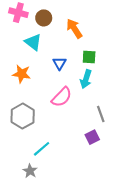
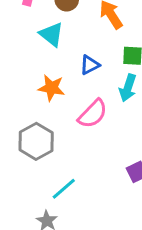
blue triangle: (60, 63) -> (90, 65), turned 32
orange star: (22, 74) -> (51, 88), moved

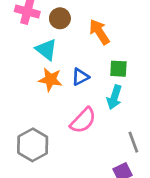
orange star: (51, 88) -> (50, 80), moved

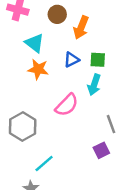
brown circle: (60, 18) -> (57, 14), moved
orange arrow: (99, 32) -> (81, 27), turned -125
blue triangle: (80, 77) -> (72, 60), moved

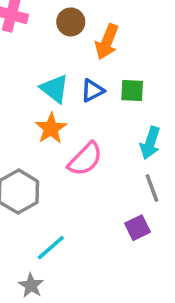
cyan triangle: (35, 43) -> (55, 89), moved
orange star: (38, 69) -> (51, 128), moved, turned 30
cyan arrow: (94, 85) -> (150, 143), moved

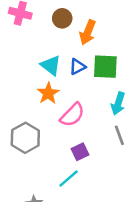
green square: (132, 91) -> (105, 67), size x1.5
purple square: (138, 228) -> (80, 152), moved
cyan line: (51, 248) -> (69, 178), moved

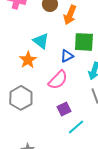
blue triangle: (77, 67) -> (67, 56), moved
orange star: (48, 93) -> (28, 60), moved
cyan line: (69, 178) -> (76, 127), moved

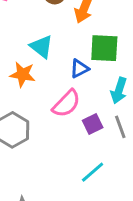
orange star: (28, 60) -> (23, 74), turned -30
purple square: (64, 109) -> (93, 124), moved

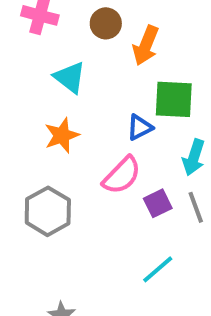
cyan triangle: (42, 47) -> (70, 77), moved
orange star: (23, 74) -> (62, 135), turned -30

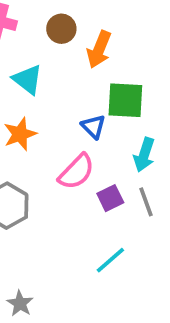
blue triangle: (140, 127) -> (93, 127), turned -48

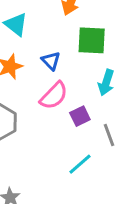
blue triangle: (93, 127) -> (51, 61), moved
gray line: (146, 202) -> (109, 135), moved

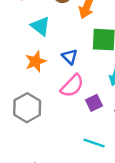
cyan line: (80, 164) -> (94, 143), turned 60

